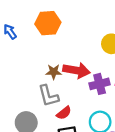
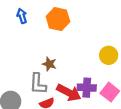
red arrow: (77, 70) -> (69, 93), moved

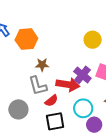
orange hexagon: (58, 19) -> (26, 39), moved
purple cross: (87, 88) -> (82, 75), turned -36

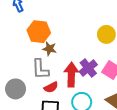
orange hexagon: (26, 39) -> (39, 32), moved
red arrow: (68, 85) -> (71, 75), turned -110

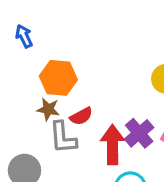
brown star: (50, 49) -> (48, 109), moved
red semicircle: (51, 87) -> (81, 116), moved

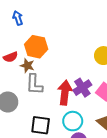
red semicircle: (81, 116) -> (11, 57), moved

